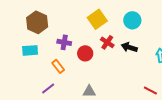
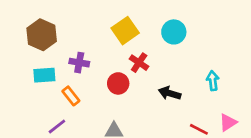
black arrow: (129, 47) -> (170, 93), moved
cyan rectangle: (30, 50) -> (44, 75), moved
red circle: (85, 53) -> (118, 83), moved

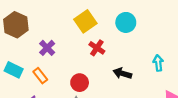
purple cross: (79, 63) -> (47, 48), turned 35
cyan rectangle: (44, 75) -> (14, 70), moved, turned 30
red circle: (118, 83) -> (80, 83), moved

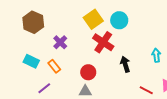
cyan circle: (126, 22) -> (119, 20), moved
red cross: (97, 48) -> (103, 42), size x1.5
black arrow: (122, 73) -> (125, 64), turned 56

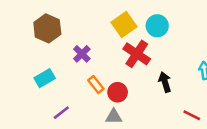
cyan rectangle: (31, 61) -> (45, 78), turned -56
orange rectangle: (54, 66) -> (96, 85), moved

